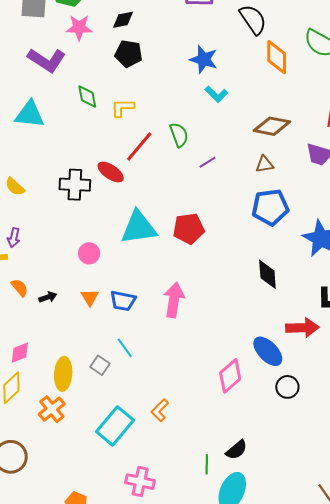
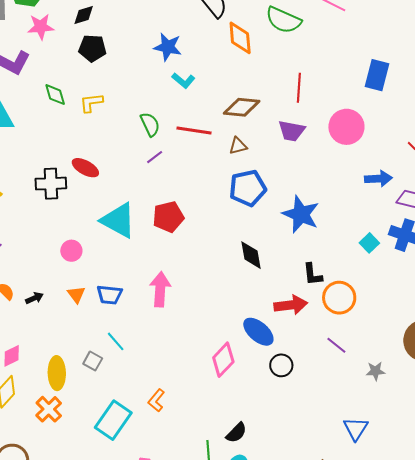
red line: (139, 147) -> (194, 131), moved, turned 64
purple line: (207, 162) -> (155, 157), moved
cyan triangle: (139, 228) -> (118, 220), turned 42

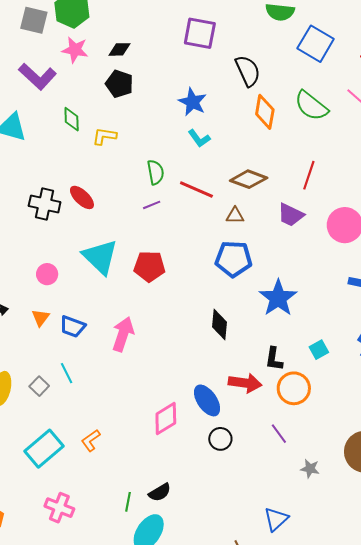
cyan square: (369, 243) -> (319, 350), moved

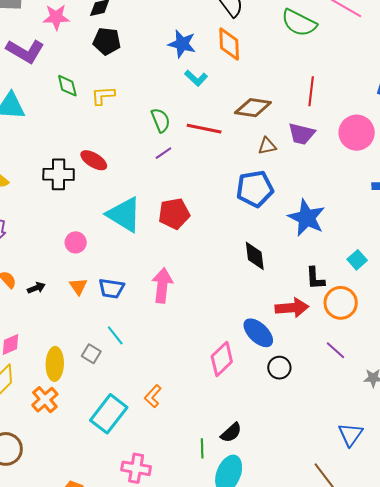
orange diamond: (265, 112) -> (229, 44), moved
brown triangle: (235, 216) -> (267, 146), moved

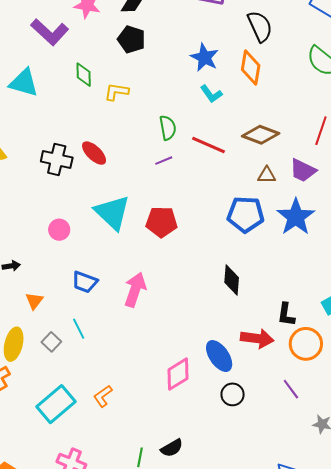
blue star: (307, 218) -> (296, 217), moved
orange triangle: (78, 286) -> (34, 301), moved

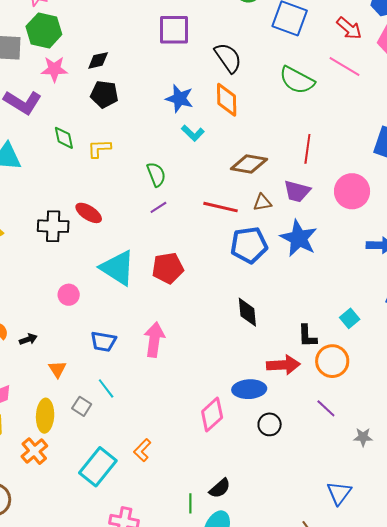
red line: (209, 145) -> (221, 207), moved
blue ellipse: (219, 356) -> (249, 389), turned -48

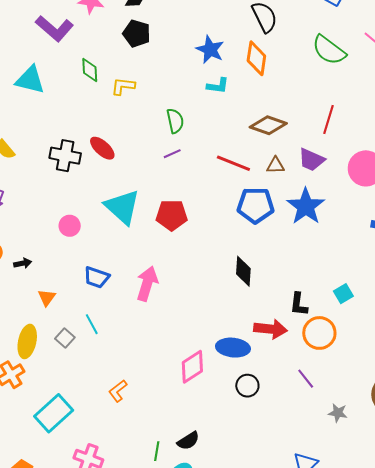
cyan L-shape: (193, 133) -> (218, 86), turned -45
cyan rectangle: (98, 467) -> (54, 413), moved

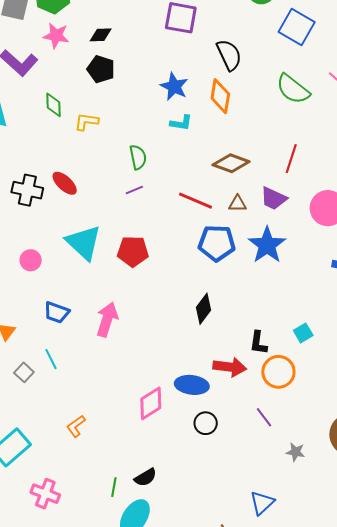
black diamond: (243, 271) -> (204, 309), turned 32

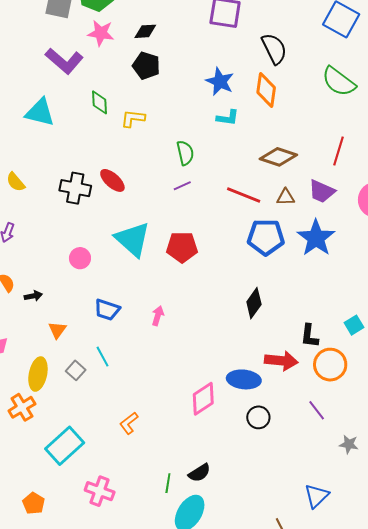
pink arrow: (107, 319) -> (158, 316), size x0.6

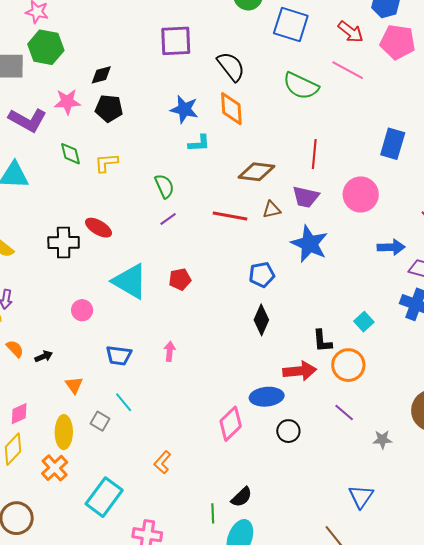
pink star: (101, 33) -> (67, 102), moved
blue pentagon: (266, 237) -> (262, 275), moved, size x0.7
red pentagon: (182, 247) -> (180, 279), size x0.7

